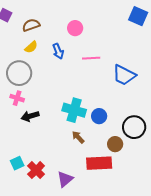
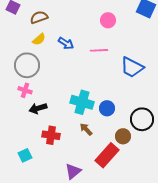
pink circle: (75, 28) -> (108, 20), moved
blue arrow: (58, 51) -> (66, 43), turned -35
red rectangle: (99, 163) -> (107, 155), turned -45
red cross: (36, 170) -> (51, 135), moved, turned -36

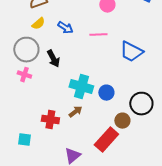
black arrow: (38, 108) -> (53, 59), moved, turned -102
brown arrow: (86, 129) -> (75, 112), moved, turned 96
cyan square: (25, 155) -> (24, 140), turned 32

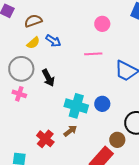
blue arrow: (65, 28) -> (53, 41), moved
blue circle: (106, 93) -> (102, 104), moved
red cross: (50, 120) -> (45, 139), turned 30

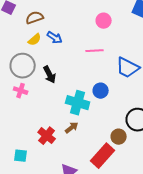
blue circle: (102, 104) -> (101, 91), moved

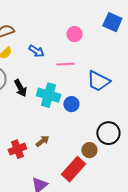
blue arrow: (55, 38) -> (36, 51), moved
cyan cross: (78, 103) -> (48, 95), moved
red cross: (47, 136) -> (17, 149), turned 30

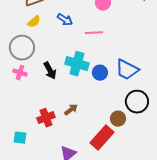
blue trapezoid: (98, 81) -> (127, 70), moved
black arrow: (20, 88) -> (50, 71), moved

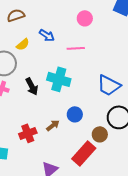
yellow semicircle: (34, 22) -> (23, 44), moved
blue circle: (100, 73) -> (75, 114), moved

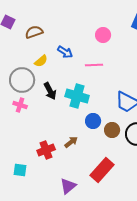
black arrow: (32, 86) -> (50, 91), moved
blue circle: (75, 114) -> (93, 121), moved
brown circle: (100, 134) -> (112, 130), moved

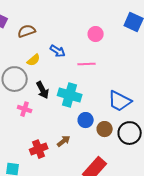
pink cross: (20, 105) -> (25, 109), moved

